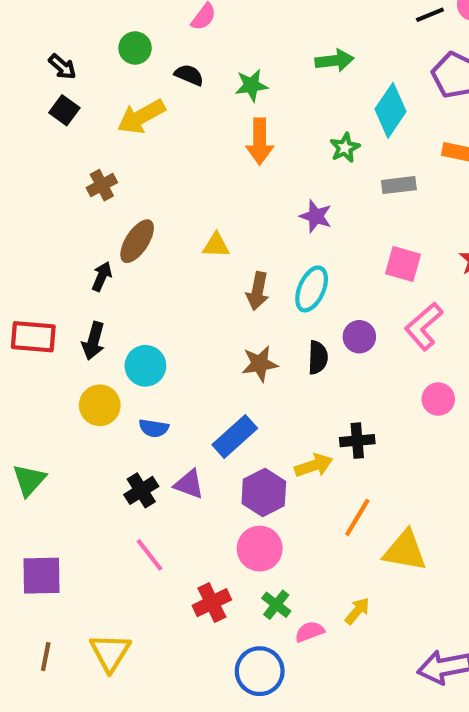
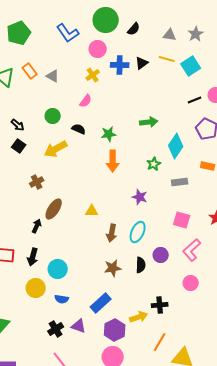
pink circle: (438, 399) -> (191, 283), moved

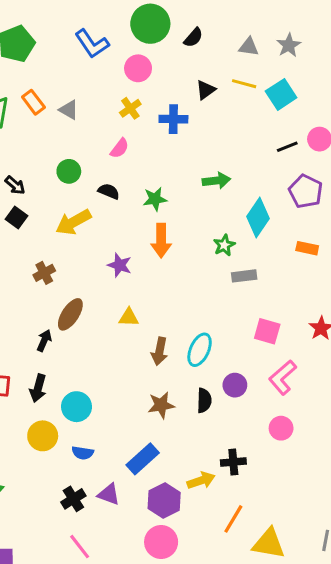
blue cross: (120, 65) -> (173, 119), moved
gray rectangle: (180, 182) -> (244, 276), moved
purple star: (140, 197) -> (120, 265), moved

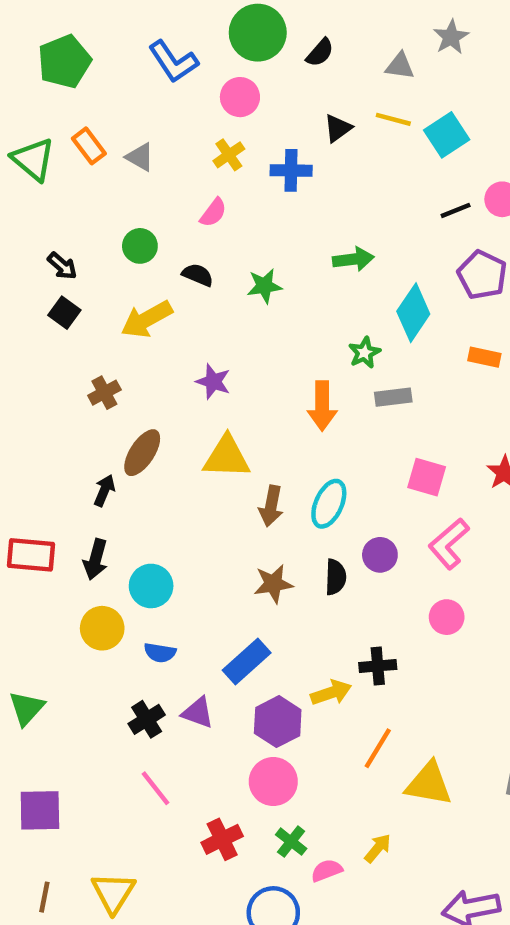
gray star: (289, 45) -> (451, 37), moved
orange arrow: (161, 241) -> (322, 406), moved
yellow triangle: (129, 317) -> (227, 457), size x1.6

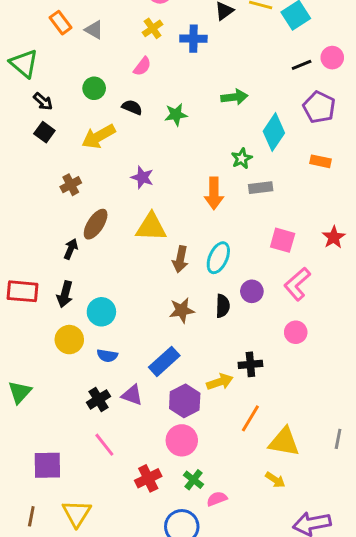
green triangle: (33, 159) -> (24, 63), moved
purple square: (40, 810) -> (47, 465), moved
yellow arrow: (378, 848) -> (275, 480), moved, turned 84

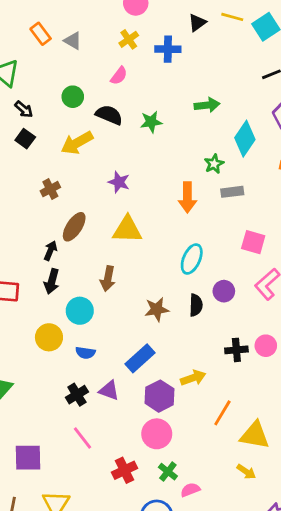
black semicircle: (132, 107) -> (109, 115), size x1.4
brown arrow: (180, 259) -> (108, 279), moved
black arrow: (65, 294) -> (52, 281), moved
pink circle: (296, 332) -> (266, 346), moved
black cross: (250, 364) -> (236, 350), moved

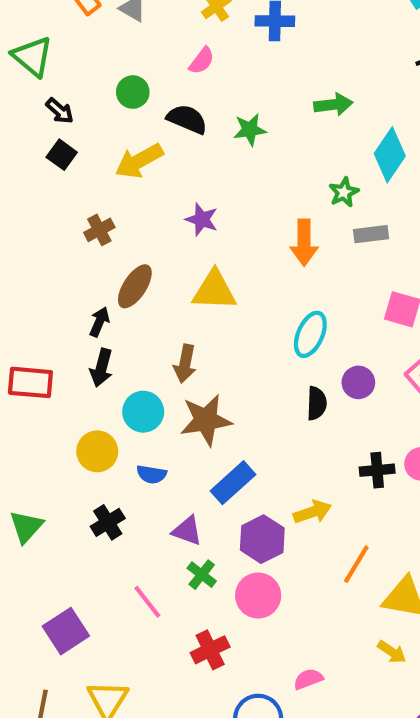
brown star: (157, 309) -> (206, 420), moved, size x1.4
black cross: (77, 395) -> (108, 522), moved
purple square: (28, 458) -> (66, 631), turned -32
green cross: (168, 472) -> (202, 575), moved

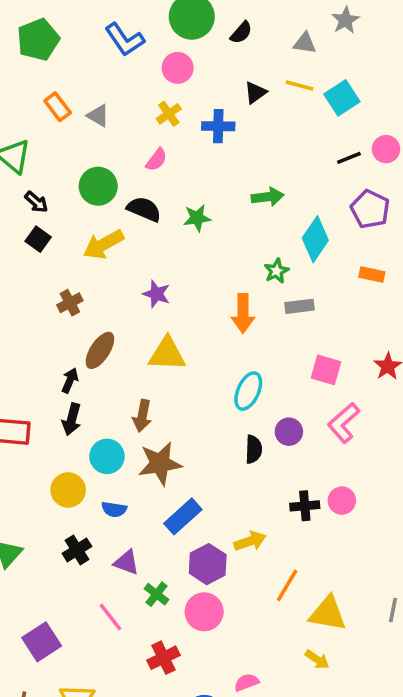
green circle: (133, 92) -> (98, 186), size x1.4
purple triangle: (187, 531) -> (126, 562), moved

